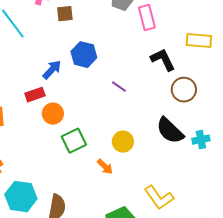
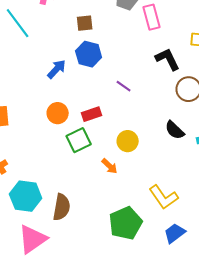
brown square: (65, 14) -> (85, 23), moved
red rectangle: (35, 95) -> (92, 114), moved
black semicircle: (170, 131) -> (175, 130), size x0.7

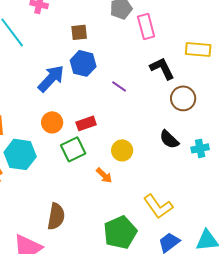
blue arrow: (57, 69) -> (51, 78), size x1.4
purple line: (124, 86) -> (119, 86), moved
cyan hexagon: (26, 196) -> (20, 154), moved

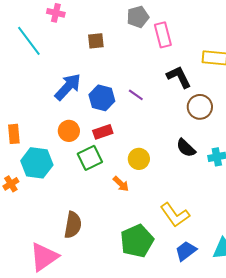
blue hexagon: (83, 63) -> (102, 98), moved

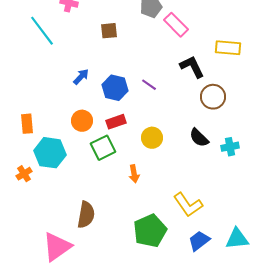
pink rectangle: (163, 35) -> (176, 25), turned -30
blue arrow: (68, 87) -> (81, 77), size x0.6
yellow circle: (139, 159) -> (152, 138), moved
orange arrow: (121, 184) -> (134, 174), turned 36

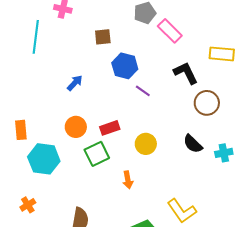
cyan line: (42, 31) -> (36, 37), turned 44
blue hexagon: (115, 88) -> (125, 66), moved
orange cross: (24, 174) -> (28, 205), moved

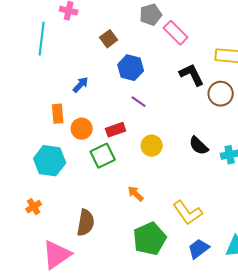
brown square: (103, 37) -> (109, 39), turned -30
purple line: (143, 91) -> (139, 102), moved
brown circle: (207, 103) -> (221, 94), moved
orange rectangle: (21, 130) -> (58, 114), moved
orange arrow: (128, 180) -> (136, 194), moved, turned 144

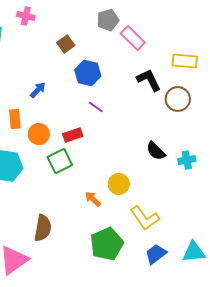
yellow circle: (152, 146) -> (119, 184), moved

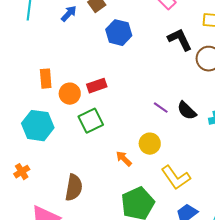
blue arrow: (38, 90) -> (69, 14), moved
purple line: (96, 107) -> (161, 108), moved
red rectangle: (73, 135) -> (97, 86), moved

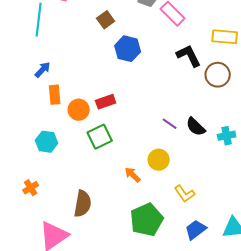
blue arrow: (69, 14) -> (43, 70), moved
cyan hexagon: (38, 126) -> (47, 142), size x0.7
yellow L-shape: (176, 178) -> (185, 194), size x0.7

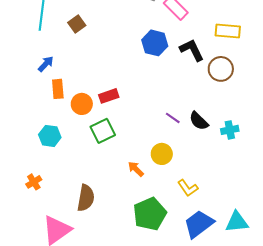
brown square: (106, 20) -> (77, 24), moved
blue hexagon: (128, 49) -> (155, 43), moved
blue trapezoid: (196, 230) -> (199, 224), size x1.4

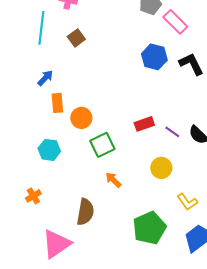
red rectangle: (109, 96) -> (144, 124), moved
orange arrow: (136, 169) -> (113, 180), moved

